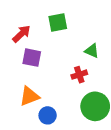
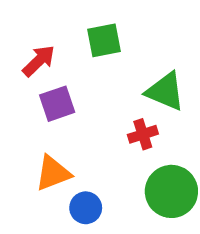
green triangle: (92, 51) -> (165, 91), size x1.5
purple square: (32, 58) -> (57, 104), turned -30

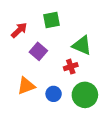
purple square: (57, 104) -> (38, 51), moved, turned -30
blue circle: (86, 208) -> (54, 94), moved

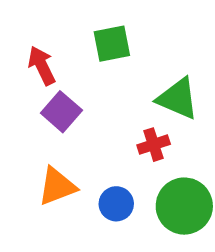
red arrow: (19, 30) -> (42, 66), turned -72
purple square: (38, 51) -> (61, 112), moved

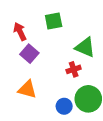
orange triangle: (57, 186) -> (27, 89), turned 36
blue circle: (116, 204) -> (64, 106), moved

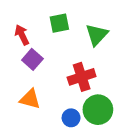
green triangle: (85, 47) -> (97, 35), moved, turned 50
red cross: (74, 69) -> (82, 77), size x1.6

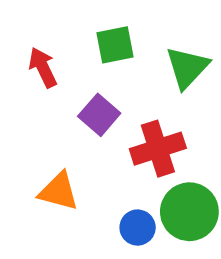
purple square: (32, 59) -> (99, 115), moved

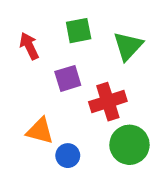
purple square: (99, 115) -> (68, 78), turned 32
blue circle: (138, 228) -> (68, 156), moved

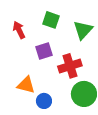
green square: (79, 31) -> (51, 20), turned 30

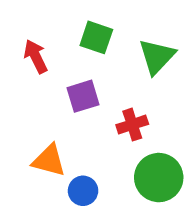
red cross: (70, 66) -> (132, 125), size x0.7

